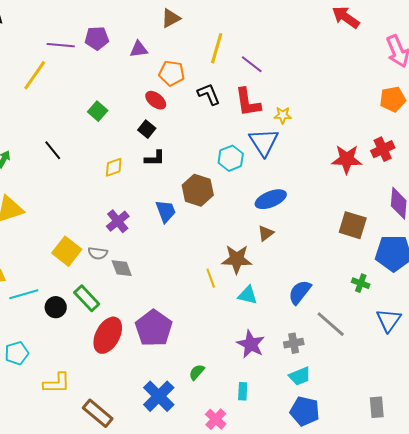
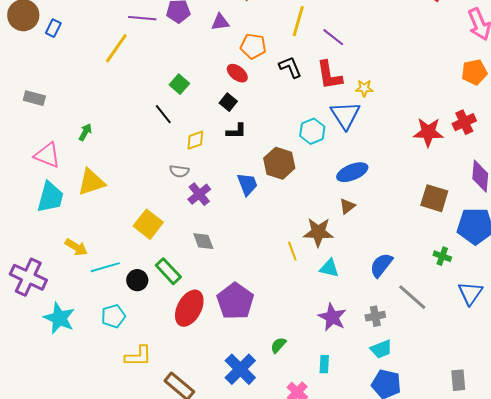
black line: (53, 150) -> (163, 114), moved
gray semicircle: (98, 253) -> (179, 171), moved
cyan pentagon: (17, 353) -> (113, 316), moved

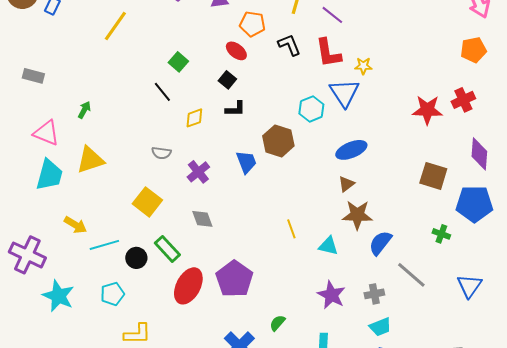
gray semicircle: (179, 171) -> (161, 153), moved
brown star: (318, 232) -> (357, 215), moved
blue triangle: (470, 293) -> (469, 286), moved

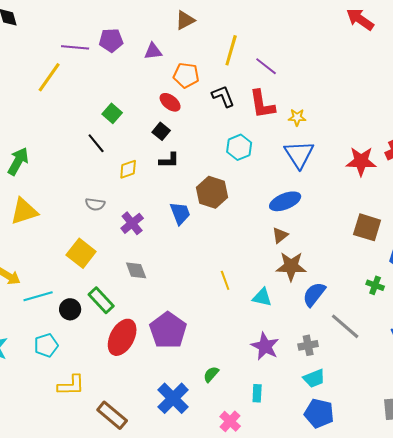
blue triangle: (344, 93) -> (299, 154), moved
cyan hexagon: (311, 109) -> (239, 147), moved
green arrow: (84, 110) -> (18, 161), size x1.6

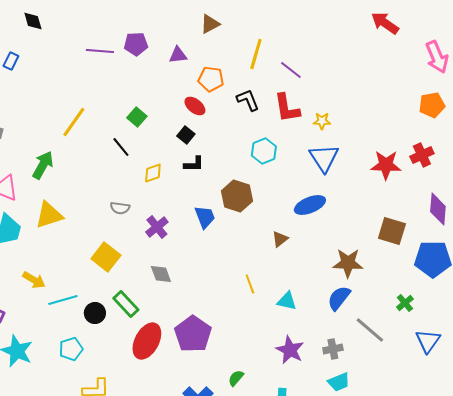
yellow line: (49, 77) -> (74, 122), moved
brown triangle: (280, 235) -> (280, 239), moved
brown star: (291, 266) -> (348, 263), moved
green cross: (375, 285) -> (405, 303), moved, turned 30

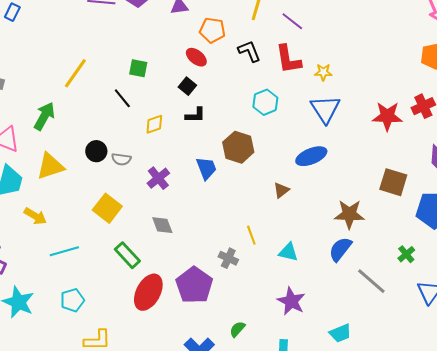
green square: (137, 117) -> (138, 68), turned -30
yellow arrow: (34, 280) -> (35, 216), moved
black circle: (95, 313) -> (96, 151), moved
gray cross: (333, 349) -> (228, 258), moved, turned 36

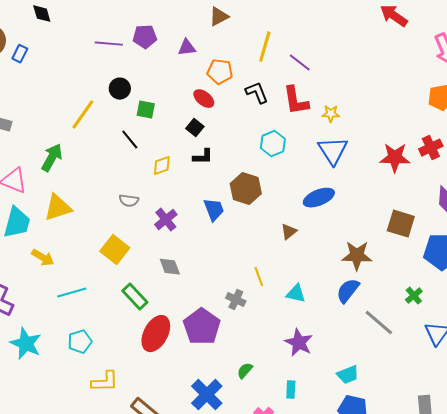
black circle: (96, 151) -> (120, 89), moved

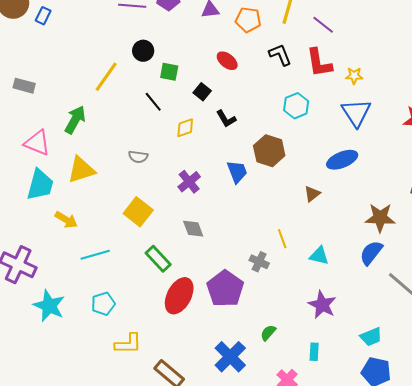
orange pentagon: (220, 72) -> (248, 20), moved
black square: (195, 128) -> (202, 92), moved
black L-shape: (203, 157) -> (226, 119), turned 60
gray semicircle: (129, 201) -> (138, 157), moved

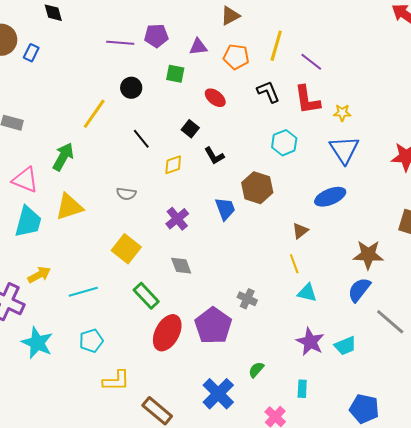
green square: (169, 72) -> (175, 74), moved
yellow arrow: (66, 220) -> (39, 275), moved, turned -60
yellow line: (282, 239) -> (294, 264), moved
cyan trapezoid: (371, 337) -> (345, 346), moved

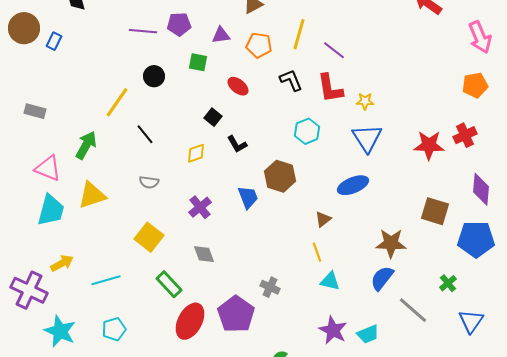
black line: (141, 139) -> (145, 134), moved

